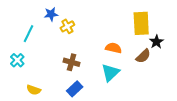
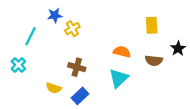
yellow rectangle: (141, 23) -> (152, 25), size x0.7
black star: (156, 42) -> (178, 48), moved
brown semicircle: (143, 56) -> (154, 61), turned 49
yellow semicircle: (34, 90) -> (54, 88), moved

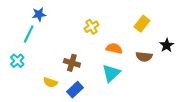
blue star: (55, 15) -> (39, 14), moved
yellow rectangle: (152, 25) -> (142, 24), turned 42
yellow cross: (72, 29) -> (91, 27), moved

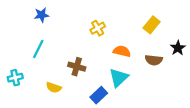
cyan line: (29, 34) -> (38, 49), moved
cyan cross: (17, 61) -> (15, 78), moved, turned 32
blue rectangle: (75, 90) -> (99, 95), moved

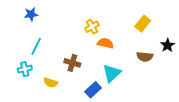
blue star: (42, 15) -> (31, 14), moved
orange semicircle: (122, 51) -> (105, 43), moved
cyan cross: (15, 78) -> (25, 69), moved

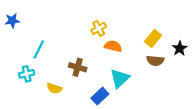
blue star: (31, 14) -> (12, 21), moved
yellow rectangle: (143, 24) -> (153, 38), moved

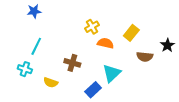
blue star: (12, 21) -> (34, 11), moved
yellow rectangle: (153, 38) -> (131, 33), moved
cyan cross: (27, 74) -> (25, 69), turned 32

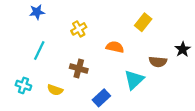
yellow cross: (92, 27) -> (79, 29), moved
yellow rectangle: (131, 33) -> (143, 22), moved
cyan cross: (25, 69) -> (23, 85), moved
cyan triangle: (112, 73) -> (134, 80), moved

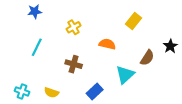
brown semicircle: (158, 62) -> (147, 58), turned -63
cyan cross: (23, 85) -> (22, 91), moved
yellow semicircle: (55, 90) -> (51, 93), moved

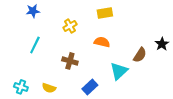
yellow rectangle: (134, 21) -> (105, 13), moved, turned 42

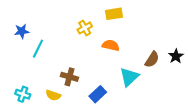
blue star: (33, 11) -> (22, 31), moved
yellow cross: (70, 26) -> (85, 28), moved
black star: (162, 44) -> (176, 56), moved
brown cross: (70, 61) -> (69, 77), moved

